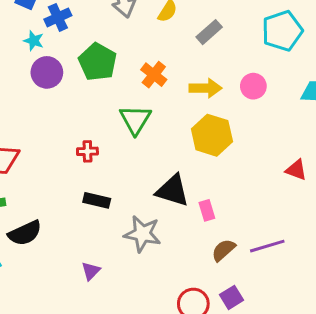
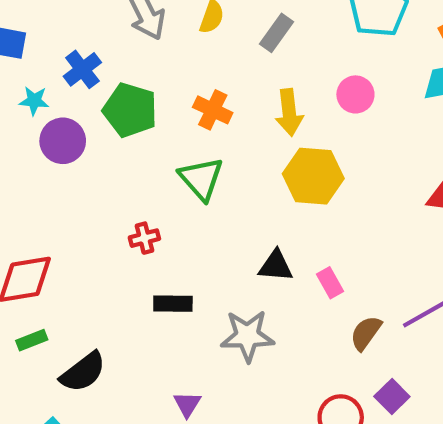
blue cross: (58, 17) -> (82, 69), moved
yellow arrow: (205, 88) -> (289, 112), turned 96
black triangle: (173, 191) -> (276, 266), size x0.7

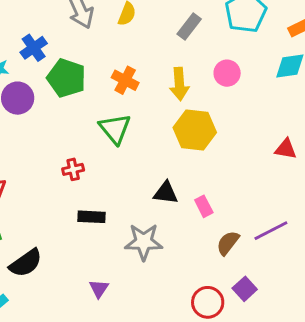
gray rectangle: (277, 33) -> (189, 27), moved

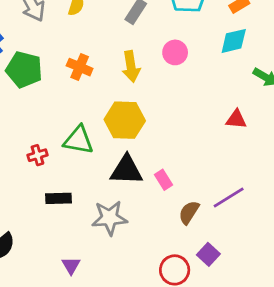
green triangle: (115, 129) -> (79, 140), moved, turned -36
yellow hexagon: (195, 130) -> (125, 120), moved
black triangle: (166, 193) -> (127, 170), size x1.4

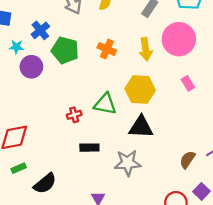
pink circle: (175, 52) -> (179, 39), size x1.8
pink rectangle: (164, 180) -> (188, 83), moved

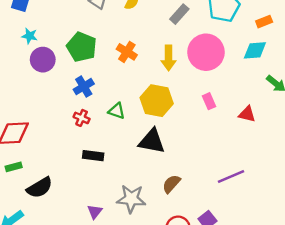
blue cross: (40, 30) -> (84, 87), moved
green triangle: (105, 104) -> (117, 111), size x0.7
red cross: (74, 115) -> (82, 118), turned 32
brown semicircle: (187, 160) -> (171, 184), moved
gray star: (128, 163) -> (131, 199), moved

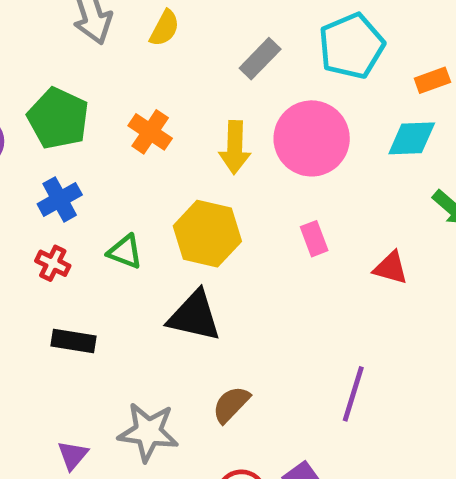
purple line: (231, 176) -> (353, 394), turned -52

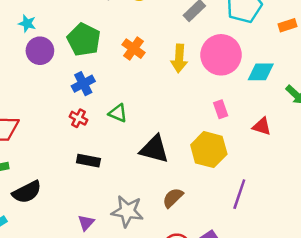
cyan diamond: (412, 138) -> (261, 72), moved
yellow hexagon: (207, 234) -> (209, 150), moved

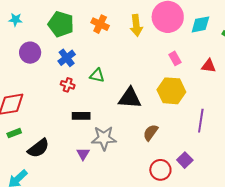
purple circle: (40, 51) -> (30, 53), moved
gray star: (127, 211) -> (104, 138), moved
purple triangle: (86, 223) -> (83, 154), moved

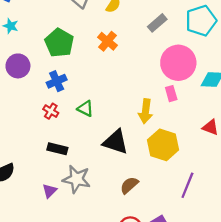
orange cross: (100, 24) -> (107, 41), moved
yellow arrow: (136, 25) -> (146, 111), moved
pink rectangle: (175, 58) -> (171, 94), moved

